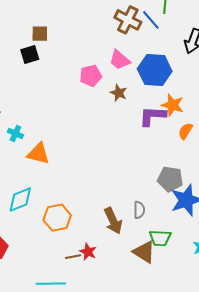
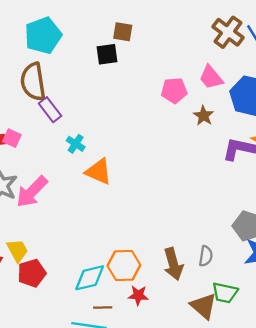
cyan diamond: (20, 200) -> (90, 278), moved
orange hexagon: (57, 218) -> (124, 265), moved
red star: (88, 252) -> (138, 295), turned -30
brown line: (73, 257) -> (103, 307), moved

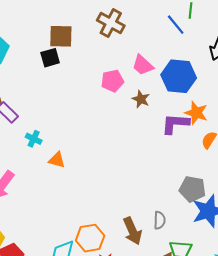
brown square: (123, 32) -> (61, 36), size x1.4
brown cross: (228, 32) -> (111, 23), moved
orange triangle: (99, 171) -> (57, 160), size x0.7

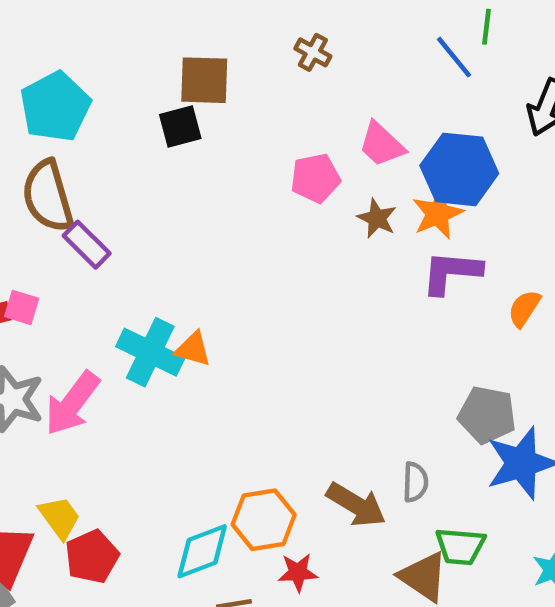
brown cross: (111, 23) -> (313, 52), size x0.6
orange star: (196, 113) -> (438, 214), moved, turned 30
cyan cross: (34, 139) -> (150, 352), moved, size x1.8
brown arrow: (132, 231) -> (356, 505), turned -36

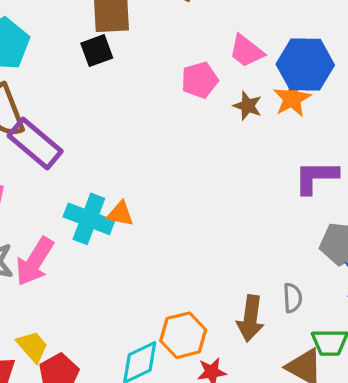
purple rectangle: (87, 245) -> (35, 144), size x1.5
purple L-shape: (451, 272) -> (316, 177), moved
brown arrow: (356, 505) -> (250, 318), turned 72

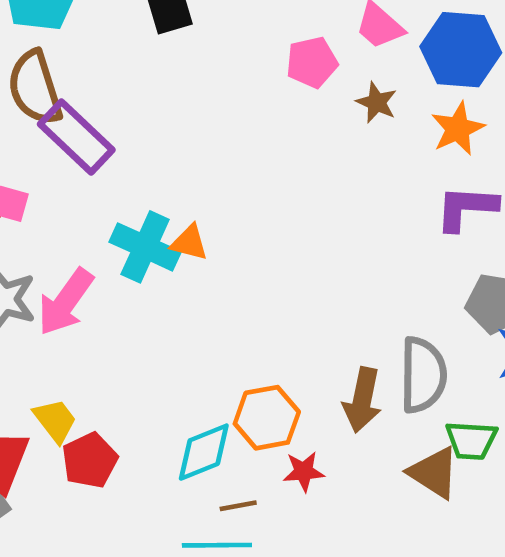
orange star: (292, 98) -> (458, 129), moved
gray semicircle: (293, 298) -> (423, 375), size x1.8

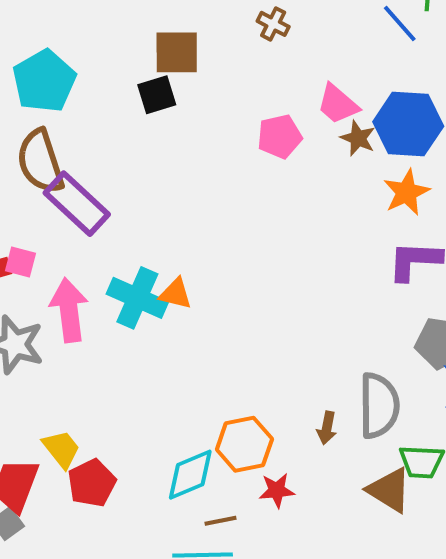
brown star: (377, 102) -> (358, 138), moved
pink arrow: (66, 302) -> (69, 310), moved, turned 138
brown arrow: (362, 400) -> (327, 428), size x0.6

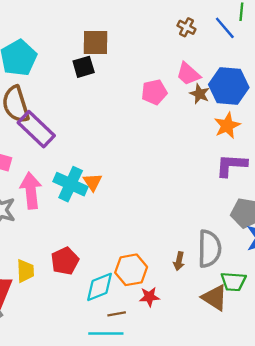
brown cross: (273, 24) -> (186, 27), moved
orange triangle: (176, 294) -> (93, 182), turned 42
yellow trapezoid: (61, 449) -> (25, 271), turned 35
red pentagon: (92, 483) -> (65, 261), moved

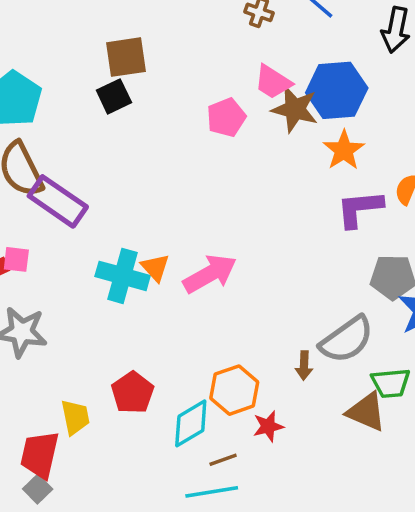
brown star: (200, 94) -> (295, 109), size x1.5
pink arrow: (31, 191) -> (210, 274), moved, turned 76
gray semicircle: (209, 249) -> (347, 340), turned 63

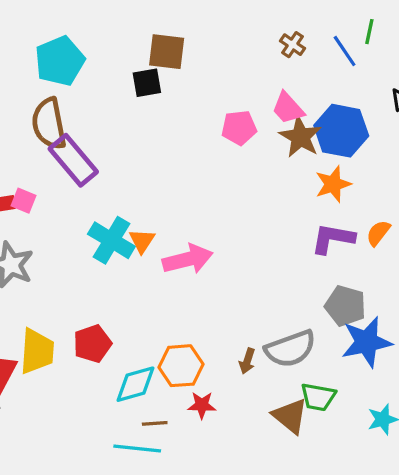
yellow trapezoid: (75, 417) -> (37, 351), size x1.4

